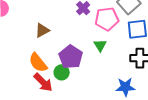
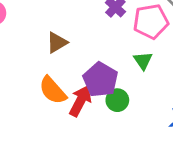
green circle: (62, 72) -> (117, 100), moved
red arrow: (43, 82) -> (80, 101), moved, turned -105

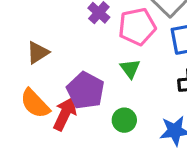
green circle: (117, 100) -> (124, 120), moved

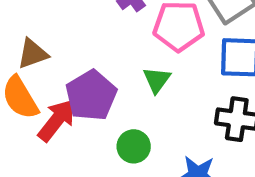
brown triangle: (38, 53) -> (33, 54), moved

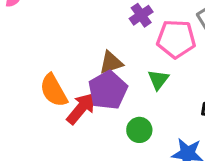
brown triangle: (33, 54) -> (111, 63), moved

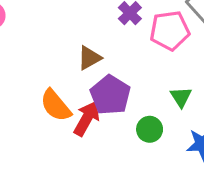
brown triangle: (111, 63) -> (89, 58), moved
green triangle: (158, 80) -> (181, 97), moved

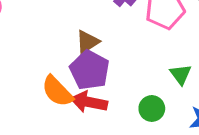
purple pentagon: (110, 95) -> (90, 70), moved
red arrow: (87, 118) -> (89, 102), turned -104

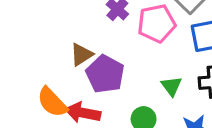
purple pentagon: (90, 70) -> (105, 74), moved

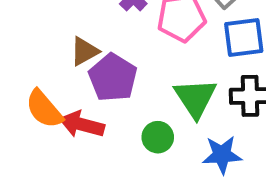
green triangle: (171, 86) -> (195, 98), size x1.6

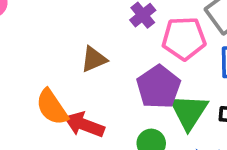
purple pentagon: (113, 78) -> (159, 87), moved

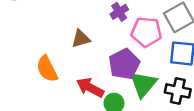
red arrow: (84, 125) -> (90, 88), moved

